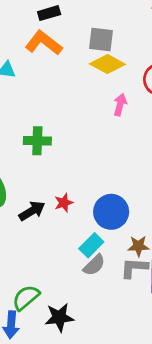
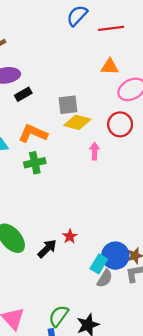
orange L-shape: (44, 43) -> (33, 134), moved
green cross: (37, 141) -> (35, 163), moved
blue circle: (111, 212) -> (115, 256), moved

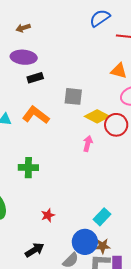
yellow diamond: (77, 122) -> (97, 116), moved
green cross: (35, 163) -> (28, 168), moved
black arrow: (47, 249) -> (35, 250), moved
cyan rectangle: (99, 264) -> (102, 217), moved

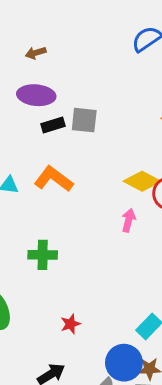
gray square: (73, 96) -> (84, 120), moved

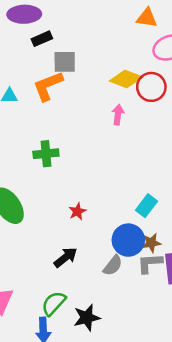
gray square: (84, 120) -> (65, 62), moved
orange L-shape: (54, 179) -> (48, 86), turned -52

